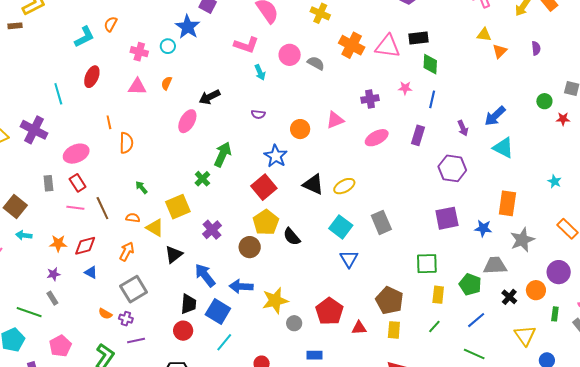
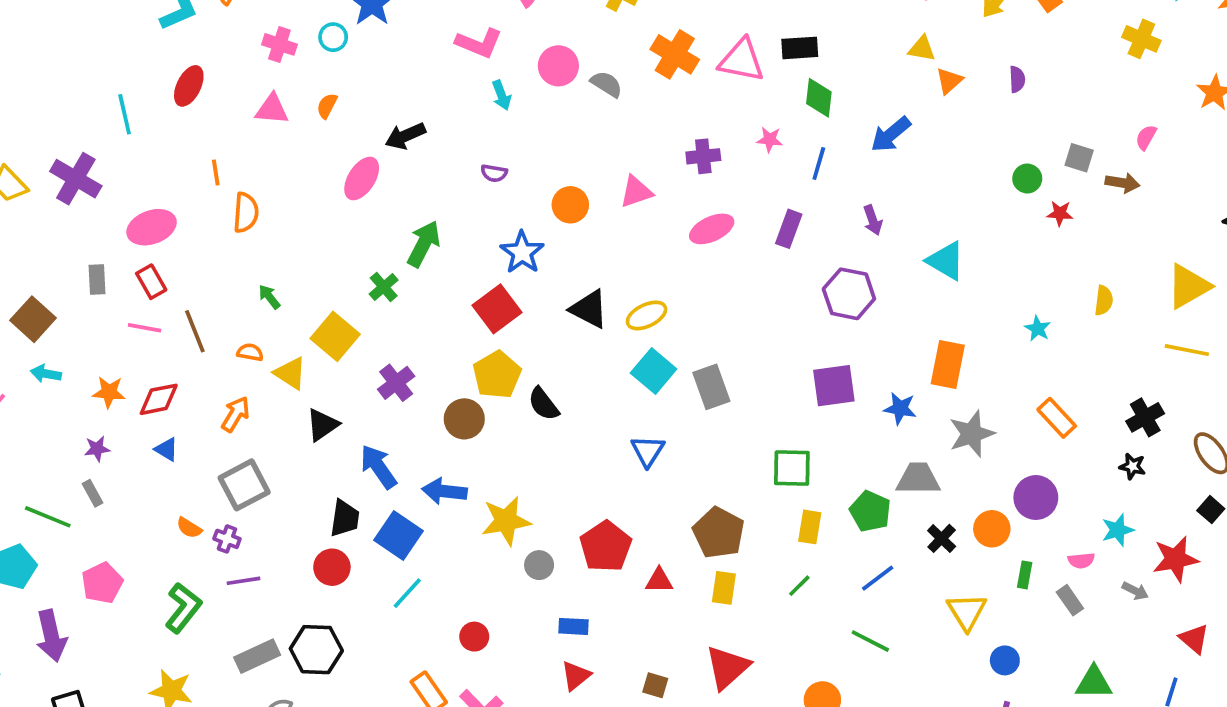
blue arrow: (495, 116) -> (891, 134), moved
yellow square: (178, 207) -> (335, 336), turned -30
cyan square: (341, 227) -> (654, 371), moved

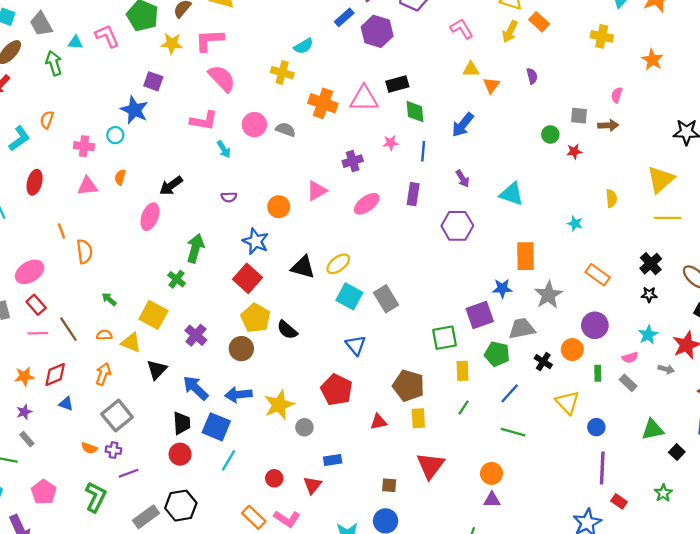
purple square: (834, 386) -> (480, 315), moved
red pentagon: (606, 546) -> (337, 390), moved
red triangle: (576, 676) -> (312, 485), moved

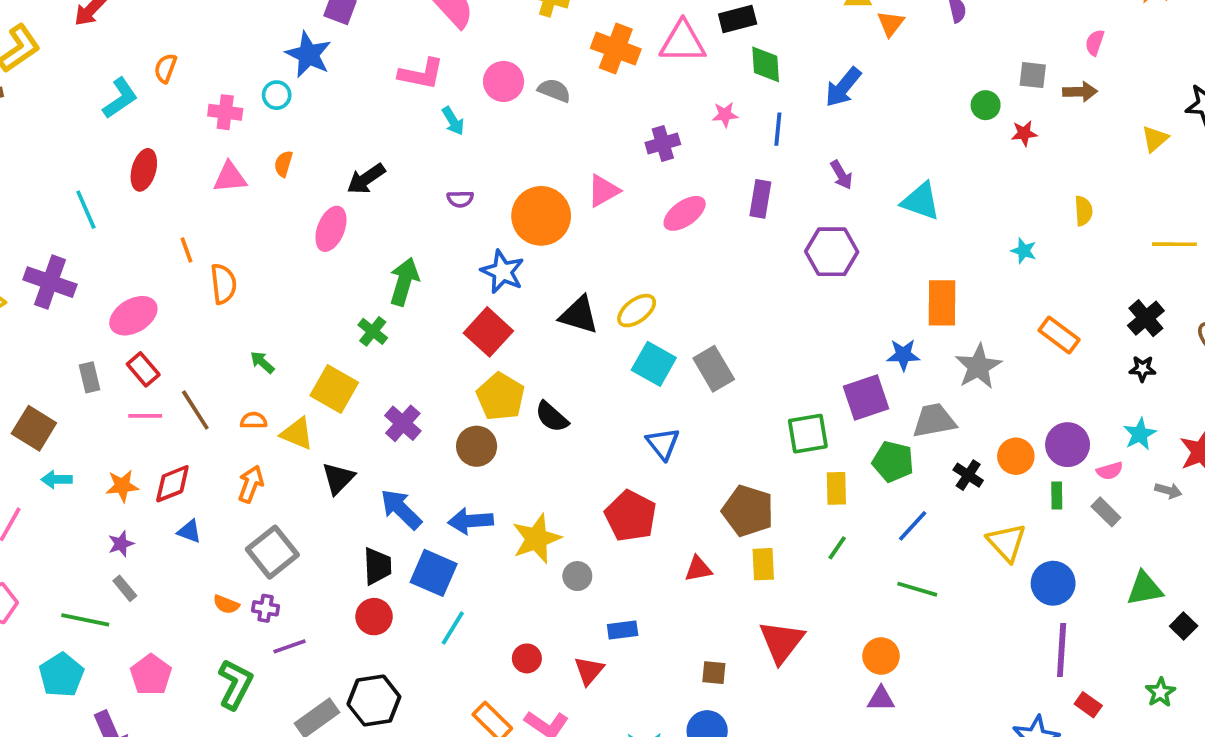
yellow triangle: (661, 179) -> (1155, 139), moved, size x0.6
orange circle: (279, 207) -> (541, 216), size x1.6
purple circle: (595, 325) -> (1068, 445), moved
blue circle: (596, 427) -> (1053, 583), size x1.5

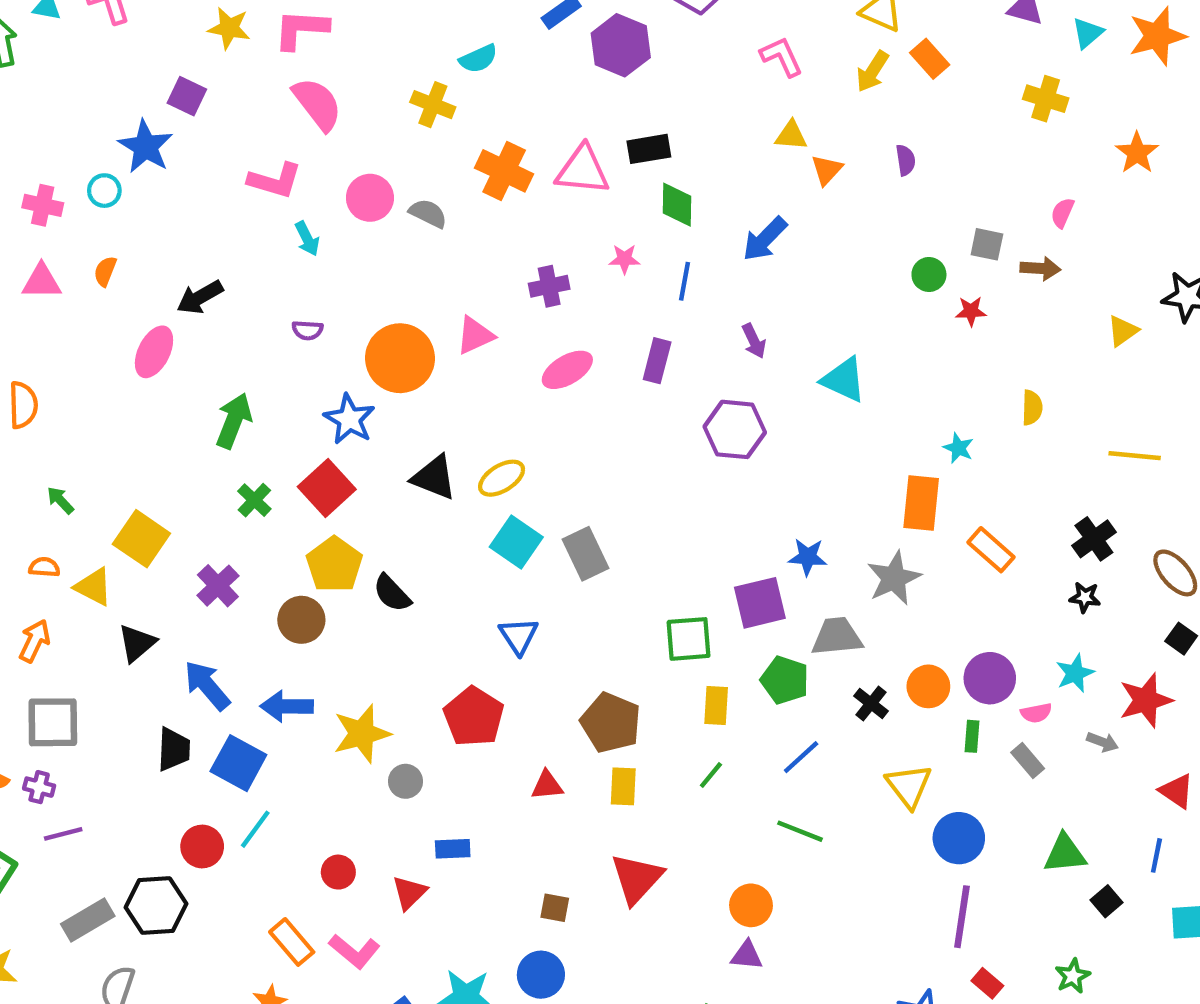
orange rectangle: (942, 303) -> (921, 503), moved
green cross: (373, 331) -> (254, 500), moved
gray square: (272, 552) -> (53, 722), turned 33
red circle: (374, 617) -> (202, 847), moved

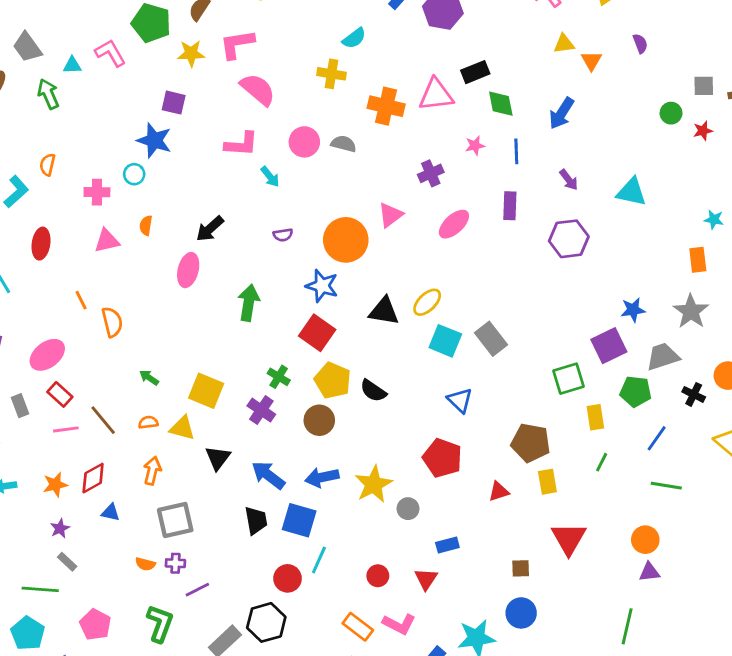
green cross: (254, 500) -> (279, 377), moved
orange rectangle: (921, 503) -> (698, 260), size x0.7

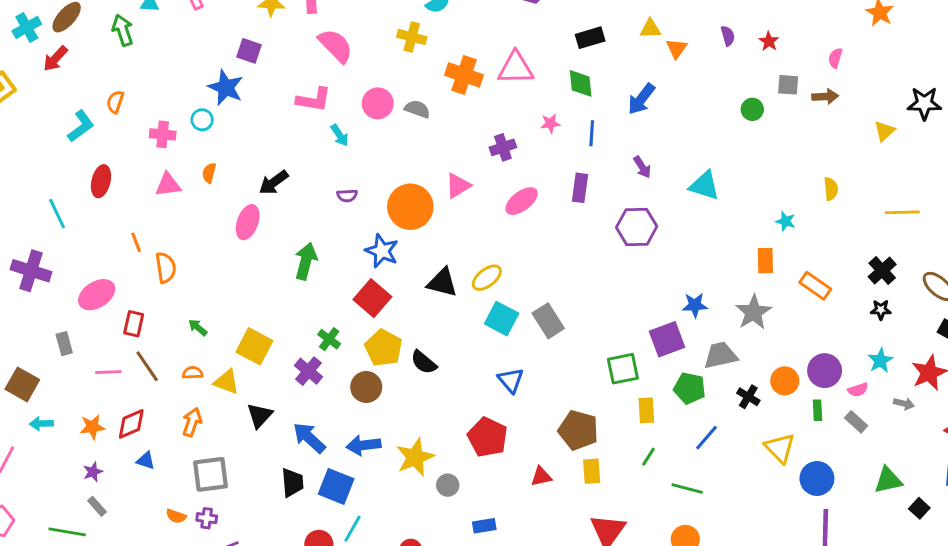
black rectangle: (475, 72) -> (590, 38), moved
red star: (703, 131) -> (769, 41), moved, turned -30
red rectangle: (60, 394) -> (134, 324), moved, turned 55
green line: (666, 486) -> (687, 488), moved

